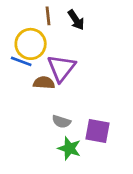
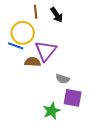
gray semicircle: (61, 122) -> (63, 79), moved
green star: (69, 148) -> (52, 111), turned 30

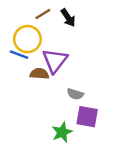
brown line: (36, 12) -> (43, 14), turned 64

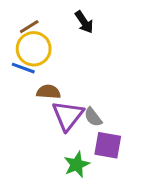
brown line: (43, 14) -> (29, 27), moved
purple triangle: (55, 61) -> (68, 116), moved
gray semicircle: (75, 94) -> (93, 117), turned 35

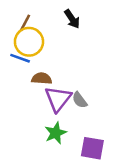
brown line: (29, 27) -> (25, 23), turned -30
purple square: (108, 145) -> (92, 148), moved
green star: (77, 164) -> (56, 133), moved

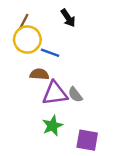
blue line: (20, 58) -> (50, 53), moved
purple triangle: (58, 99) -> (55, 93), turned 44

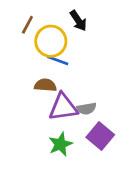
yellow circle: (27, 40) -> (51, 41), moved
gray semicircle: (75, 95) -> (87, 109), turned -63
purple square: (87, 140) -> (100, 136), moved, turned 30

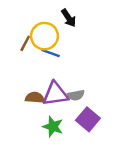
brown line: (27, 25) -> (25, 43), moved
brown semicircle: (45, 85) -> (35, 98), moved
green star: (60, 144) -> (53, 127), turned -30

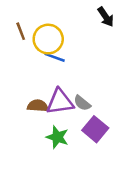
black arrow: (69, 18) -> (106, 17), moved
brown line: (25, 43) -> (21, 31), moved, turned -49
gray semicircle: (76, 95) -> (82, 103), turned 49

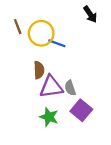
blue line: (55, 57) -> (57, 43), moved
gray semicircle: (82, 103) -> (70, 88), turned 32
brown semicircle: (38, 106) -> (39, 70), moved, turned 84

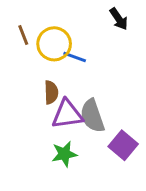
gray semicircle: (70, 88) -> (92, 116), size x1.6
purple square: (81, 110) -> (123, 145), moved
green star: (49, 117) -> (64, 154), turned -30

